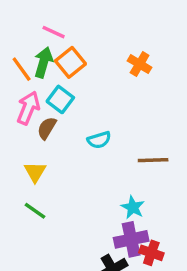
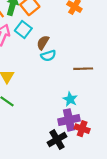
brown semicircle: (47, 128) -> (43, 43), moved

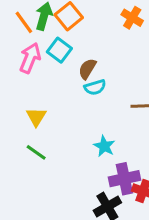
cyan star: (70, 99) -> (104, 146), moved

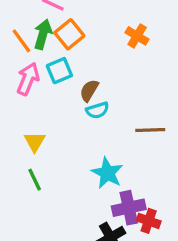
cyan square: (59, 50) -> (59, 71), turned 30
cyan star: (104, 146) -> (107, 173), size x1.4
green line: (36, 152) -> (35, 180), turned 30

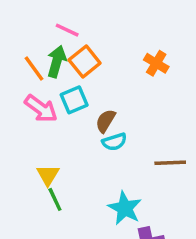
pink arrow: (28, 79) -> (41, 109), turned 104
green line: (35, 180) -> (55, 199), moved

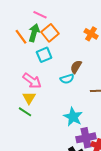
pink arrow: (41, 109) -> (32, 81), moved
brown semicircle: (106, 121) -> (76, 67), moved
green line: (55, 199) -> (25, 112), moved, turned -32

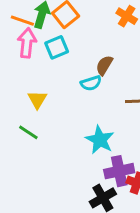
orange line: (21, 37) -> (22, 21), turned -35
pink arrow: (32, 81) -> (27, 43), moved, turned -120
yellow triangle: (29, 98) -> (37, 100), moved

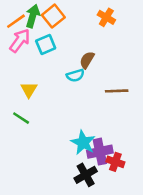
orange line: (22, 21) -> (16, 21), turned -54
pink arrow: (27, 43) -> (20, 41), turned 30
cyan star: (100, 140) -> (83, 143), moved

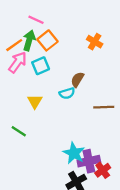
yellow triangle: (29, 90) -> (35, 101), moved
red cross: (115, 162) -> (103, 170), turned 35

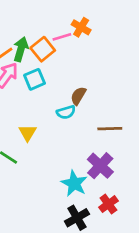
pink line: (36, 20) -> (62, 37), moved, turned -42
orange cross: (95, 42) -> (81, 27), moved
yellow triangle: (35, 101) -> (28, 133), moved
purple cross: (89, 161) -> (100, 166), moved, turned -35

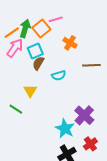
orange cross: (81, 27) -> (70, 43), moved
brown semicircle: (78, 96) -> (38, 63), moved
brown line: (110, 129) -> (91, 65), moved

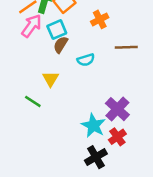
orange cross: (70, 43) -> (100, 19), turned 32
red cross: (90, 144) -> (117, 137), moved

